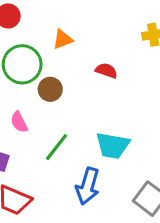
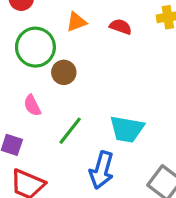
red semicircle: (106, 71) -> (121, 27), moved

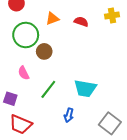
blue arrow: (102, 170) -> (69, 115), size x0.6

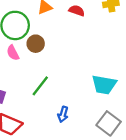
pink semicircle: (24, 73) -> (13, 53), moved
cyan trapezoid: (85, 88) -> (104, 85), moved

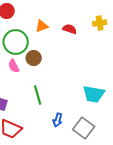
green line: (40, 86) -> (38, 95), turned -54
gray square: (109, 123) -> (84, 128), moved

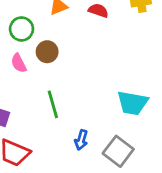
green circle: (16, 42) -> (22, 29), size x0.7

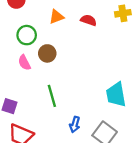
cyan trapezoid: (132, 103) -> (116, 95), turned 70

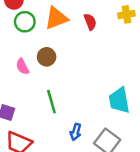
orange triangle: (56, 17) -> (56, 18), size x1.5
red semicircle: (89, 20) -> (90, 22), turned 49
green circle: (27, 35) -> (25, 22), moved

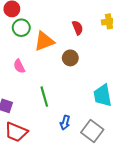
orange triangle: (56, 18) -> (44, 41), moved
brown circle: (47, 57) -> (70, 58), moved

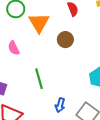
orange triangle: (44, 41) -> (39, 23), turned -40

